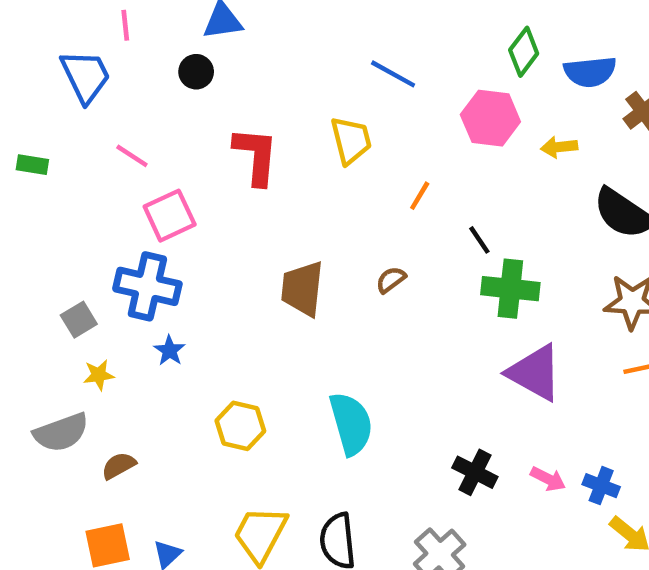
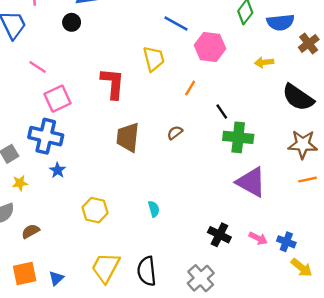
pink hexagon: (490, 118) -> (210, 47), moved
red L-shape: (256, 156) -> (113, 83), moved
cyan semicircle: (351, 424) -> (154, 209), size x0.5

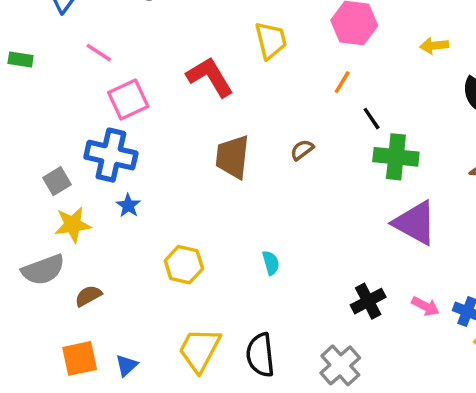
red L-shape: (113, 83) -> (210, 77), turned -36
orange line: (190, 88) -> (342, 82), moved
yellow star: (20, 183) -> (73, 225), size x1.5
black cross: (219, 235) -> (368, 301), turned 35

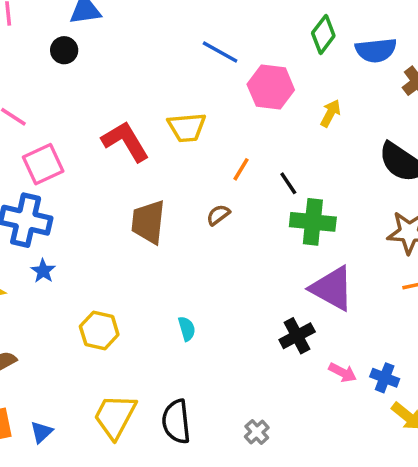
yellow trapezoid: (271, 40) -> (187, 127), moved, turned 99
yellow arrow: (434, 46) -> (330, 113), moved, turned 124
orange line: (342, 82) -> (241, 169), moved
black cross: (368, 301) -> (297, 336), moved
gray cross: (340, 365) -> (257, 432), size x0.6

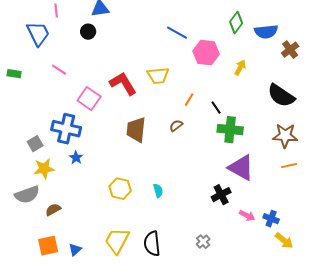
pink square: (43, 164) -> (89, 99), moved, turned -30
yellow hexagon: (99, 330) -> (120, 189), moved
gray cross: (257, 432) -> (203, 242), moved

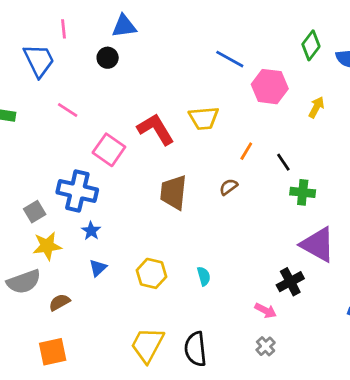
green cross: (230, 130) -> (303, 192), size x0.7
pink arrow: (247, 216) -> (266, 311), moved
blue triangle: (75, 250) -> (98, 268), moved

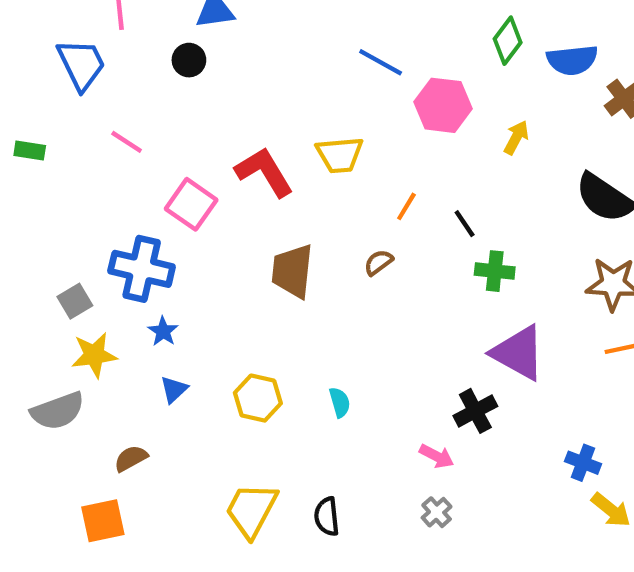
brown semicircle: (59, 302) -> (131, 458), moved
black semicircle: (195, 349) -> (327, 516), size x0.7

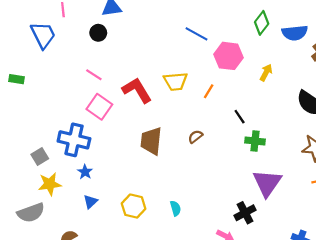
pink line: (127, 142) -> (94, 75), moved
orange line: (406, 206) -> (209, 91), moved
purple triangle: (518, 353) -> (267, 183), turned 36

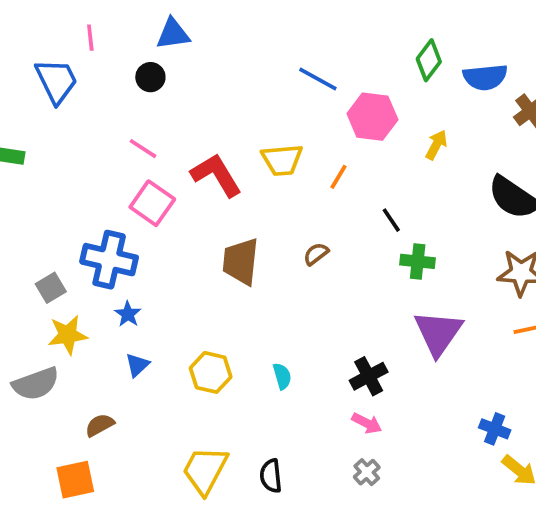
black cross: (245, 213) -> (369, 376), moved

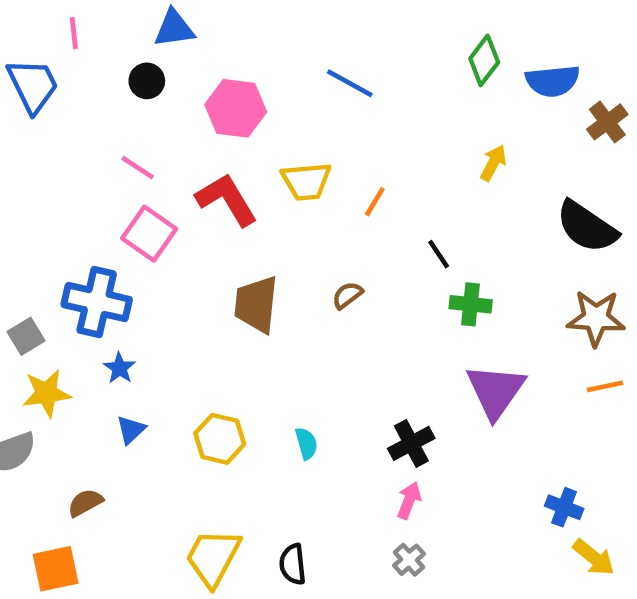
pink hexagon: (372, 117) -> (236, 108), moved
pink arrow: (367, 423) -> (409, 500), turned -96

